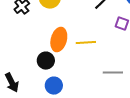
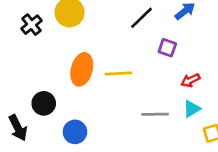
black circle: (46, 61) -> (44, 103), moved

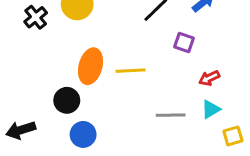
black circle: (44, 103) -> (67, 100), moved
black arrow: (18, 128) -> (21, 130), turned 100

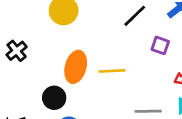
black cross: (36, 17) -> (17, 51), moved

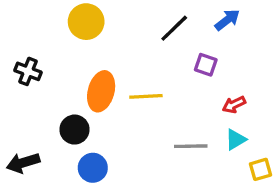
black cross: (17, 51) -> (28, 71), turned -30

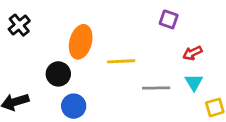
black cross: (28, 71) -> (19, 25), turned 30
yellow line: (146, 96) -> (121, 61), moved
cyan triangle: (236, 140) -> (194, 82), turned -30

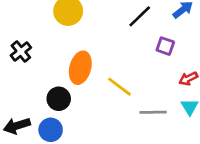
yellow line: (121, 61) -> (119, 87), turned 40
blue circle: (74, 106) -> (51, 130), moved

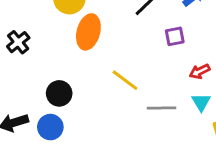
purple square: (165, 46) -> (175, 36), turned -30
orange ellipse: (80, 68) -> (88, 32), moved

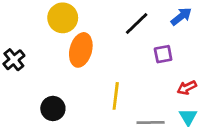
yellow line: (125, 80) -> (116, 96), turned 60

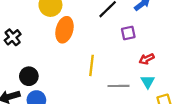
black circle: (53, 108) -> (29, 76), moved

